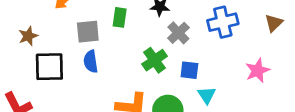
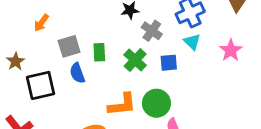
green rectangle: (120, 17) -> (99, 52), moved
cyan triangle: (207, 95) -> (192, 42), moved

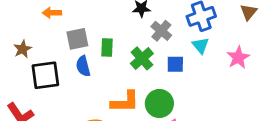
orange arrow: (41, 23) -> (52, 13), turned 48

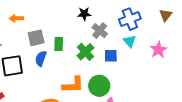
blue semicircle: (83, 66) -> (41, 58), turned 35

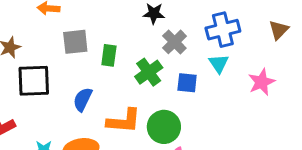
blue semicircle: (41, 58) -> (83, 99), moved

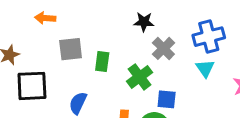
blue square: (187, 83) -> (167, 99), moved

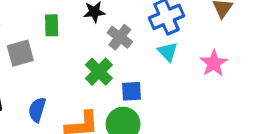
green rectangle: (102, 62) -> (52, 25), moved

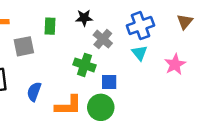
green cross: (99, 72) -> (85, 65), turned -30

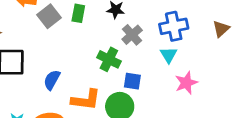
gray square: (24, 46) -> (49, 16), moved, turned -35
pink star: (175, 64) -> (186, 83), moved

